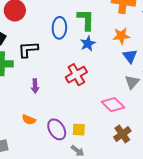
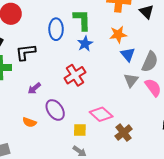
purple arrow: (35, 86) -> (34, 88), turned 56
pink diamond: (113, 105) -> (101, 114), moved
purple ellipse: (57, 129) -> (55, 110), moved

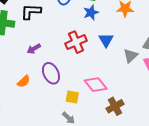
blue triangle: (128, 54) -> (106, 40), moved
orange semicircle: (29, 122) -> (24, 81), turned -72

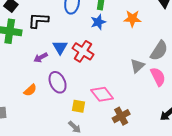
blue triangle: (106, 40) -> (60, 47), moved
red cross: (76, 42) -> (83, 51), turned -35

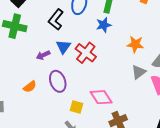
orange star: (132, 19) -> (135, 44), moved
black L-shape: (38, 20) -> (56, 20), moved, turned -60

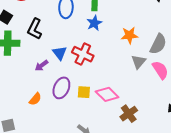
black L-shape: (56, 20) -> (35, 29), moved
purple ellipse: (58, 81) -> (61, 88), turned 55
yellow square: (77, 107) -> (84, 92), moved

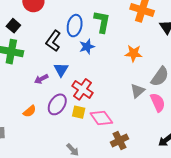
blue star: (94, 23) -> (87, 47), moved
black L-shape: (35, 29) -> (53, 41), moved
orange star: (129, 35) -> (134, 53), moved
red cross: (83, 54) -> (83, 89), moved

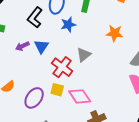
purple arrow: (41, 79) -> (22, 46), moved
gray triangle: (138, 91) -> (84, 55), moved
purple ellipse: (57, 104) -> (34, 98), moved

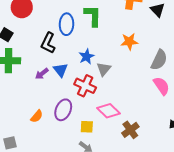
blue star: (68, 25) -> (86, 57), moved
yellow square: (57, 90) -> (87, 127), moved
purple ellipse: (34, 98) -> (63, 110), moved

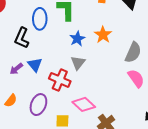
orange star: (129, 42) -> (103, 35), turned -30
blue star: (86, 57) -> (77, 39), moved
orange semicircle: (37, 116) -> (11, 101), moved

